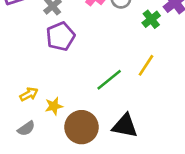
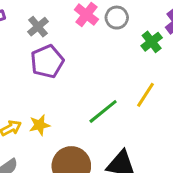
yellow star: (54, 106) -> (40, 125), moved

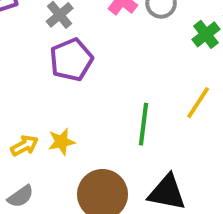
green line: (103, 111) -> (143, 124), turned -44

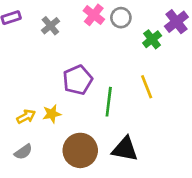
purple pentagon: (71, 60) -> (78, 80), moved
yellow line: (198, 103) -> (147, 87), turned -55

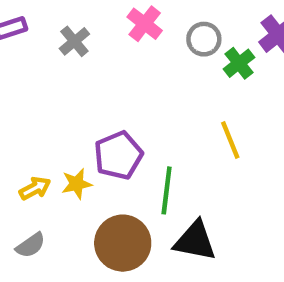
gray circle: (121, 18) -> (204, 39), moved
purple pentagon: (78, 80) -> (118, 155), moved
green line: (109, 102) -> (167, 190), moved

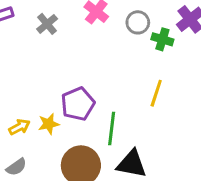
green cross: (239, 63) -> (162, 39), turned -35
yellow line: (230, 140) -> (156, 93), turned 40

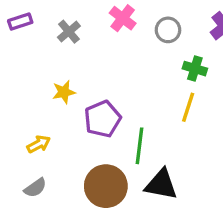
green cross: (162, 39) -> (195, 69), moved
yellow star: (49, 124) -> (64, 92), moved

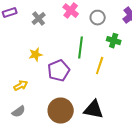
yellow line: (188, 107) -> (100, 66), moved
green line: (139, 146) -> (81, 48), moved

